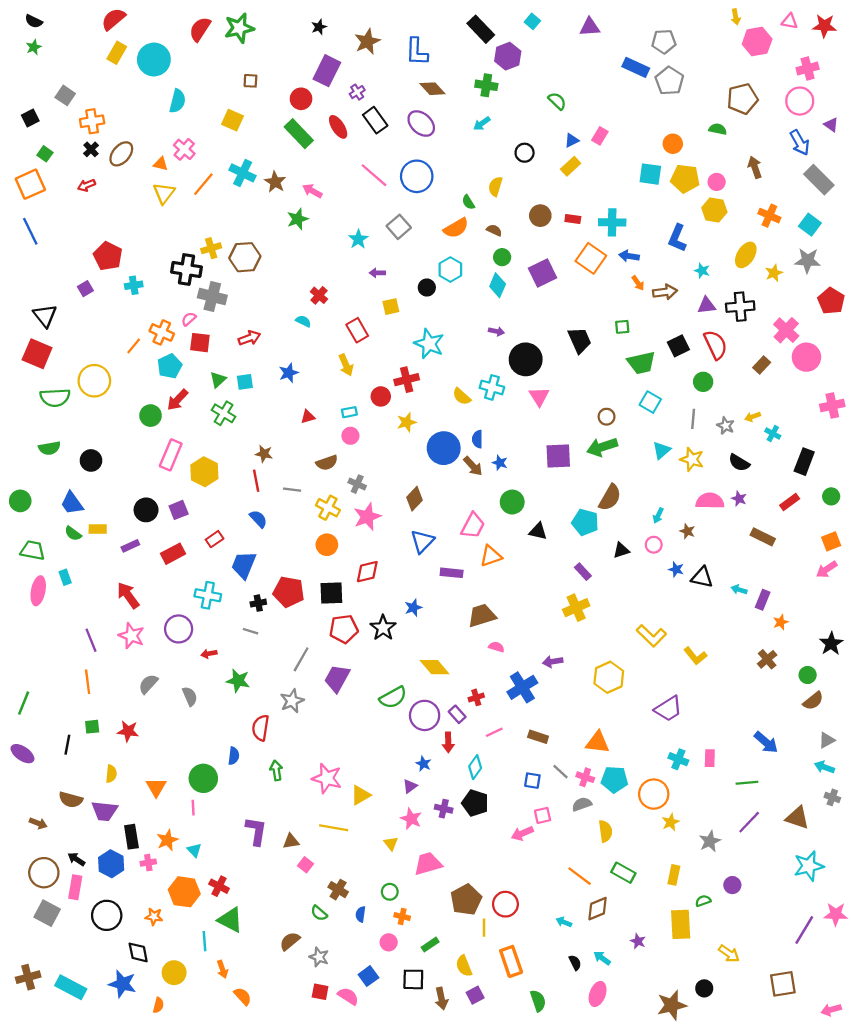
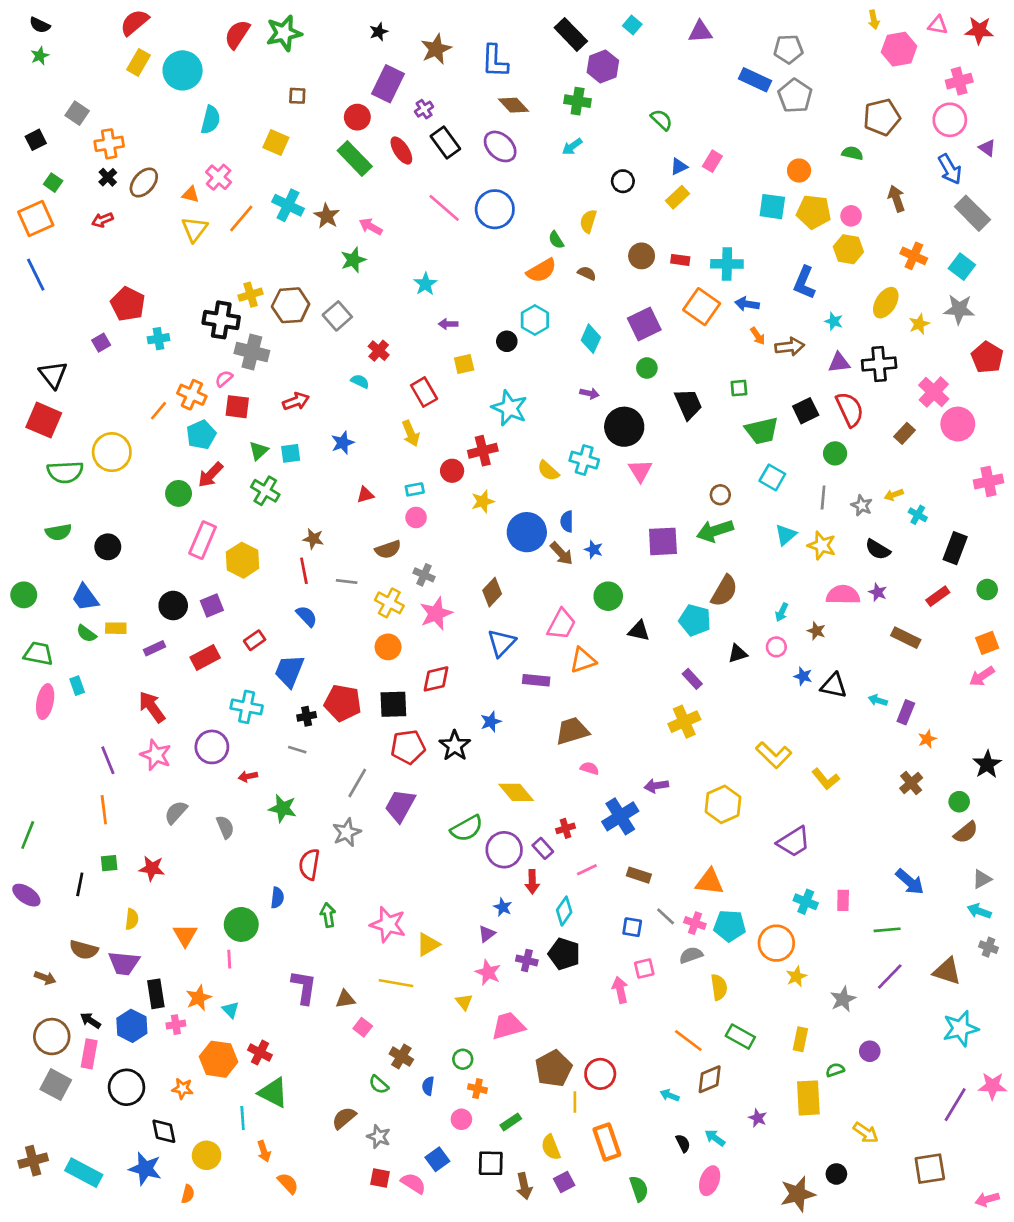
gray square: (399, 227) -> (337, 316), moved
green circle: (502, 257) -> (647, 368), moved
pink arrow: (522, 833) -> (620, 990), turned 100

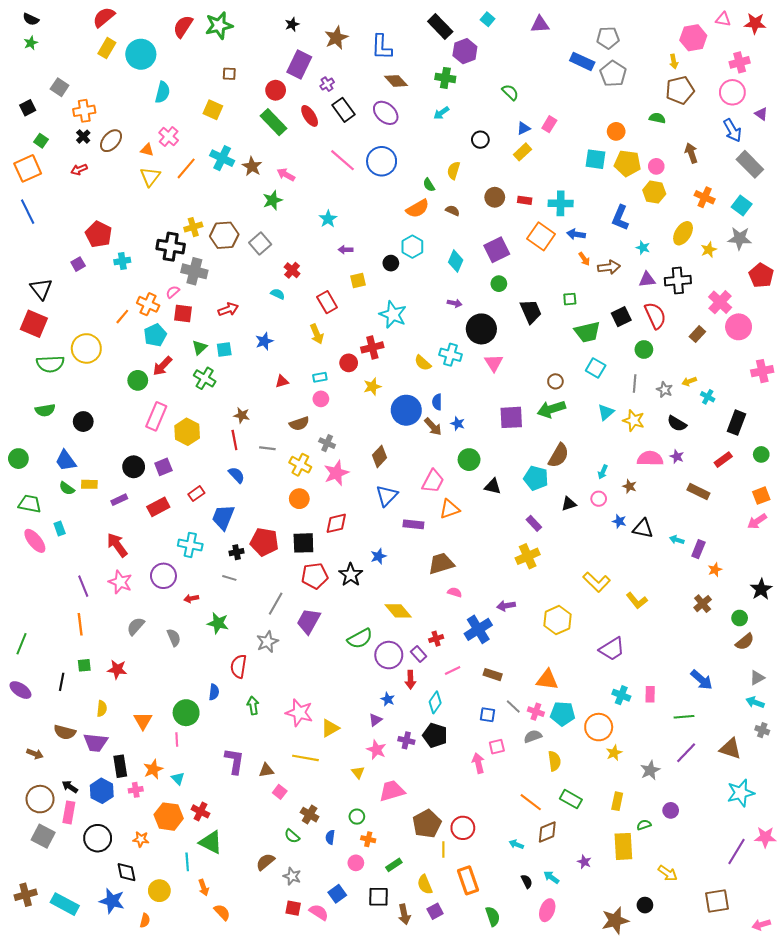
yellow arrow: (874, 20) -> (674, 61), moved
pink ellipse: (45, 702) -> (35, 541), turned -50

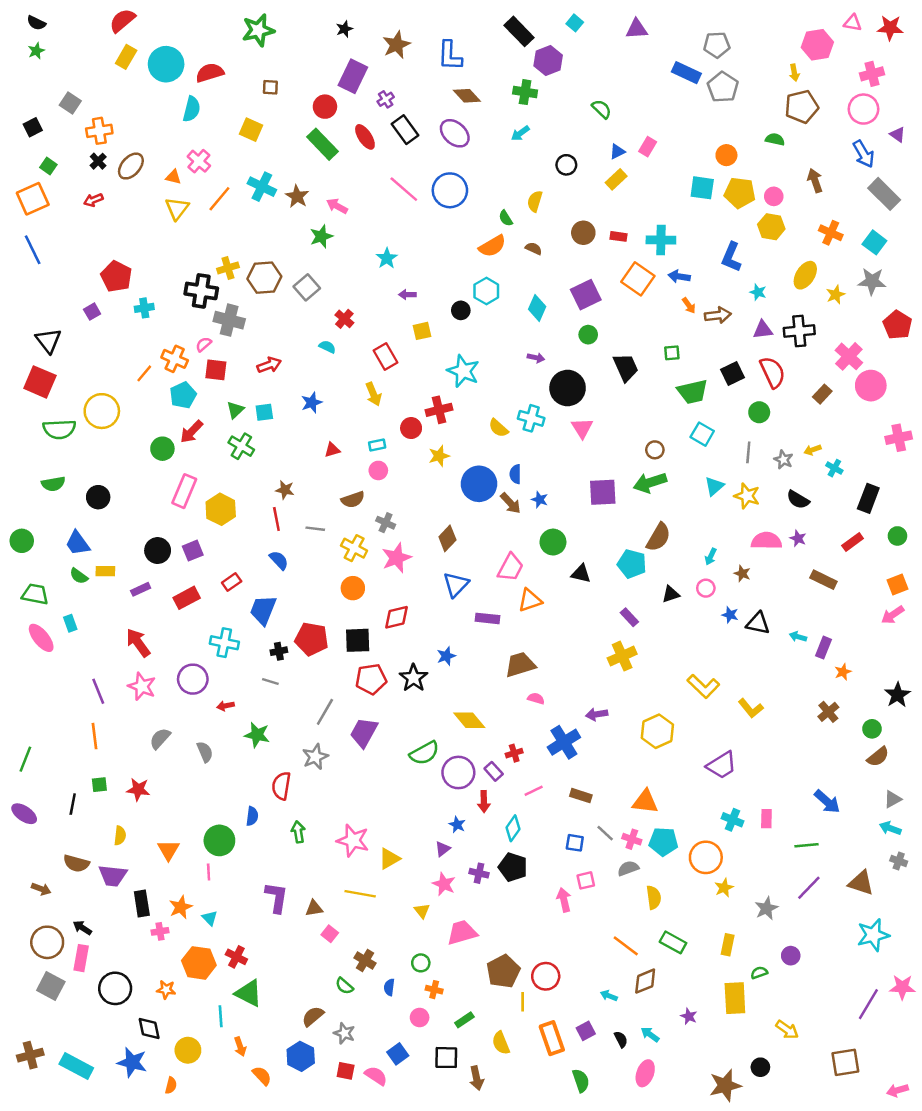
red semicircle: (183, 26) -> (210, 73), moved, turned 40
blue hexagon: (102, 791) -> (301, 1056), moved
purple square: (435, 911) -> (586, 1031), moved

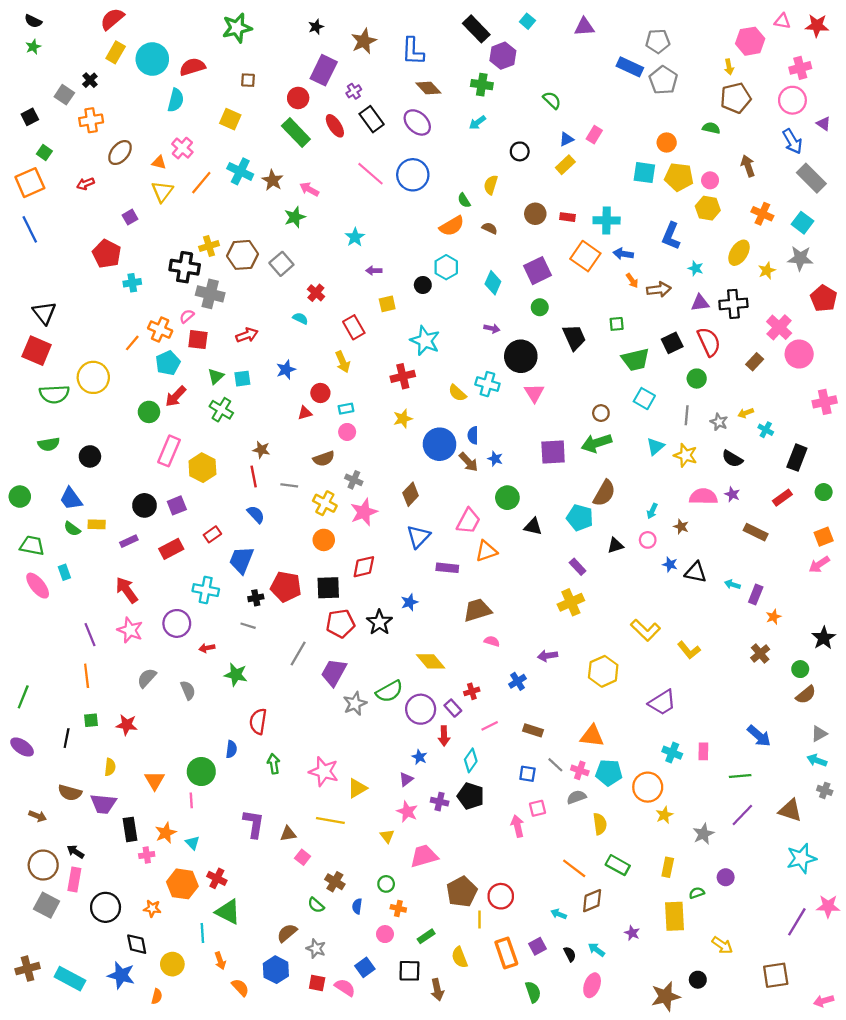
black cross: (98, 161) -> (90, 80), moved
purple square: (92, 312) -> (130, 217), moved
red circle: (411, 428) -> (320, 393), moved
blue cross: (564, 742) -> (517, 681), size x0.6
gray star: (315, 757) -> (355, 704), moved

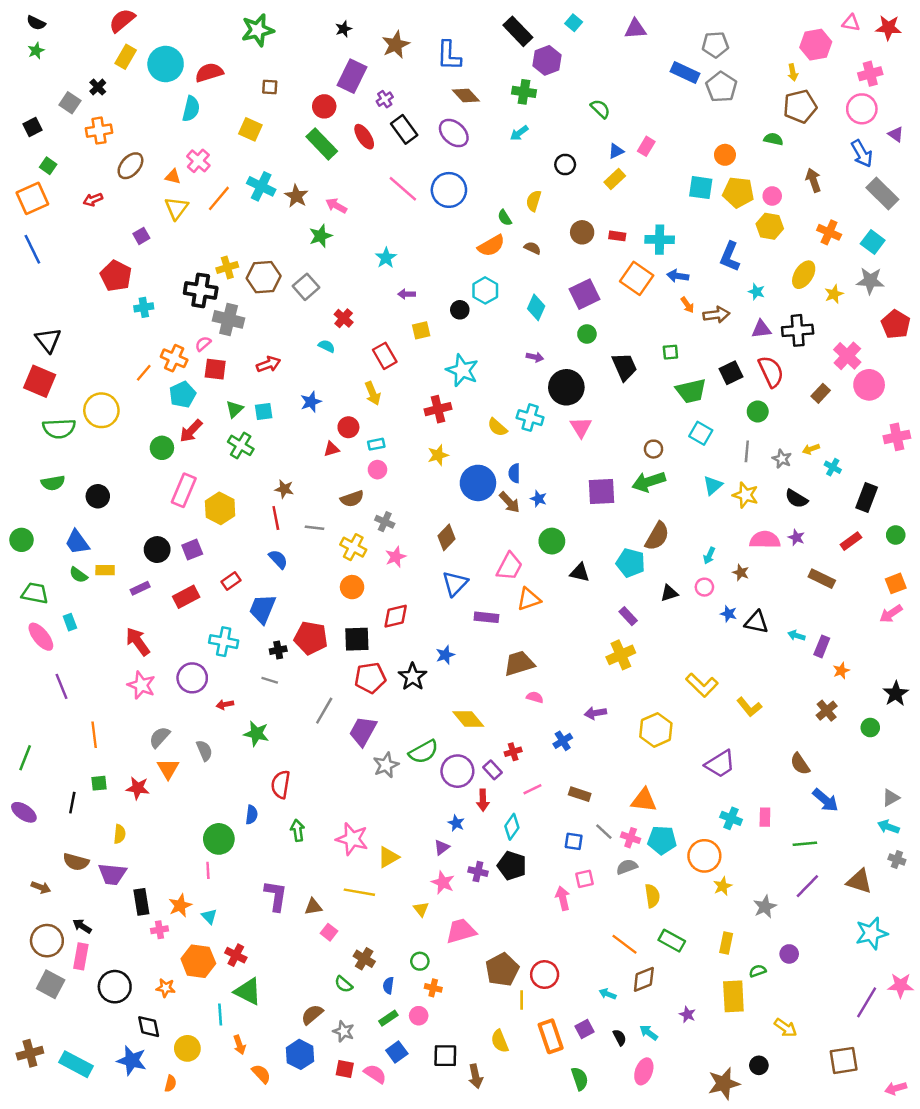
pink star: (364, 512) -> (396, 557), size x0.7
purple line: (90, 635) -> (61, 686), moved
brown semicircle: (806, 695) -> (800, 764), moved, turned 95
orange triangle: (155, 780) -> (168, 769), moved
green rectangle: (426, 936) -> (388, 1018), moved

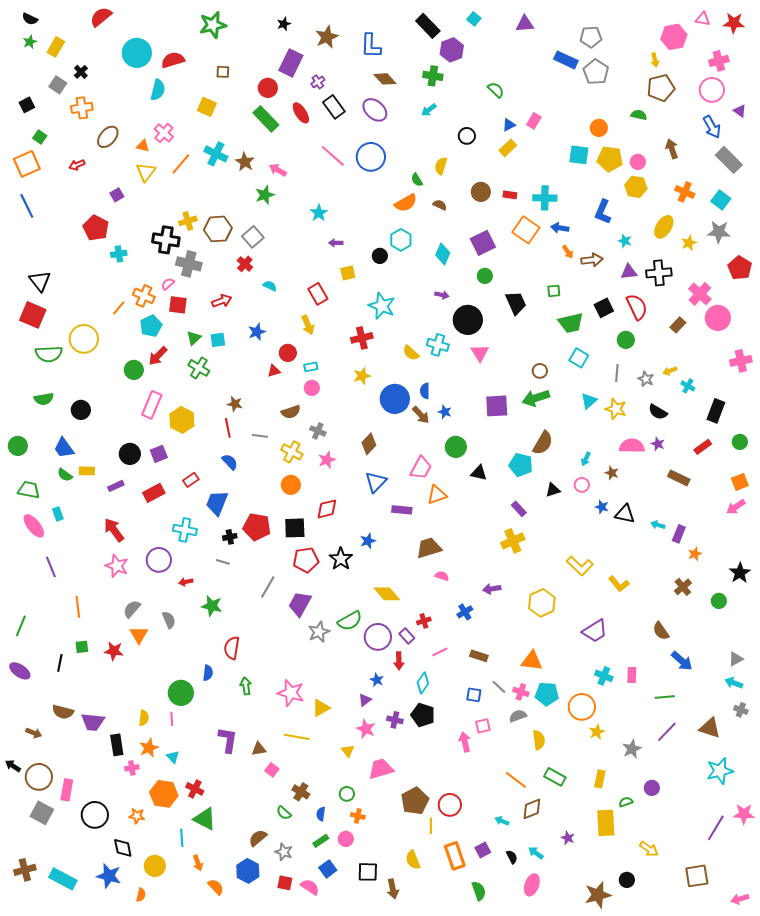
yellow rectangle: (126, 57) -> (56, 47), moved
red cross: (344, 318) -> (245, 264), moved
yellow semicircle: (120, 834) -> (144, 718), moved
black arrow: (82, 926) -> (13, 766), moved

